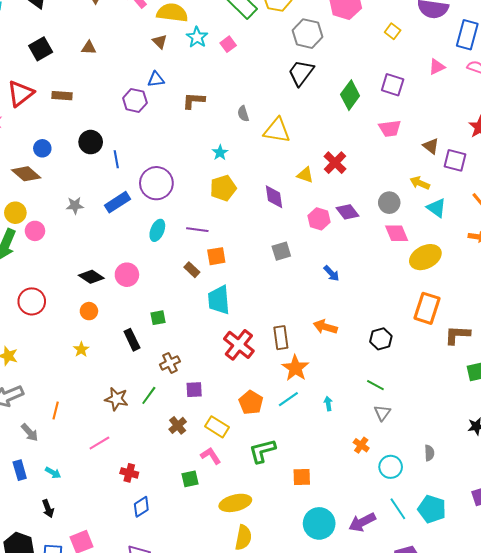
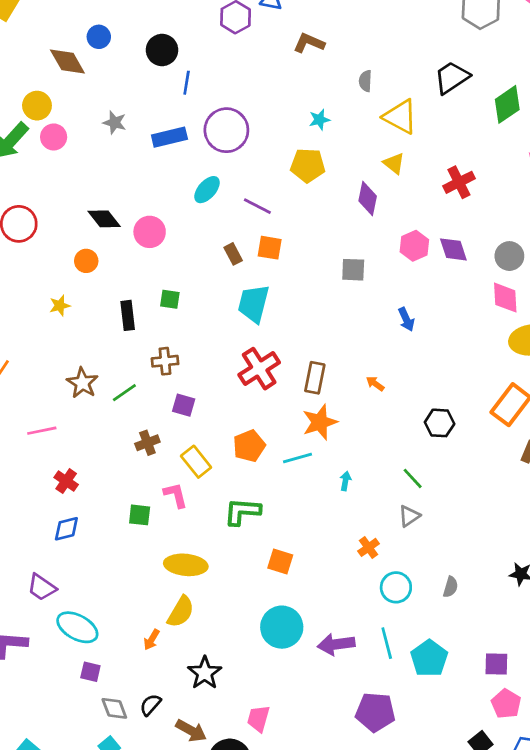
black trapezoid: (301, 73) -> (452, 78), moved
yellow triangle: (305, 175) -> (394, 163), moved
orange arrow: (325, 327) -> (375, 384), size x0.6

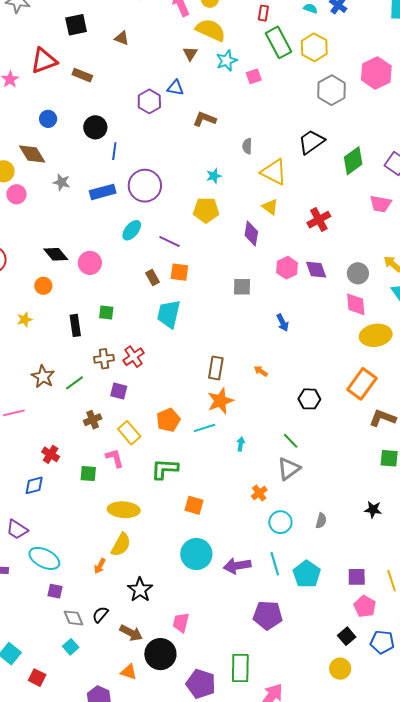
brown diamond: (67, 62) -> (32, 154), moved
red cross: (259, 369) -> (134, 357), moved, size x0.7
red cross: (66, 481) -> (51, 454), moved
gray triangle: (409, 516) -> (289, 469), size x1.4

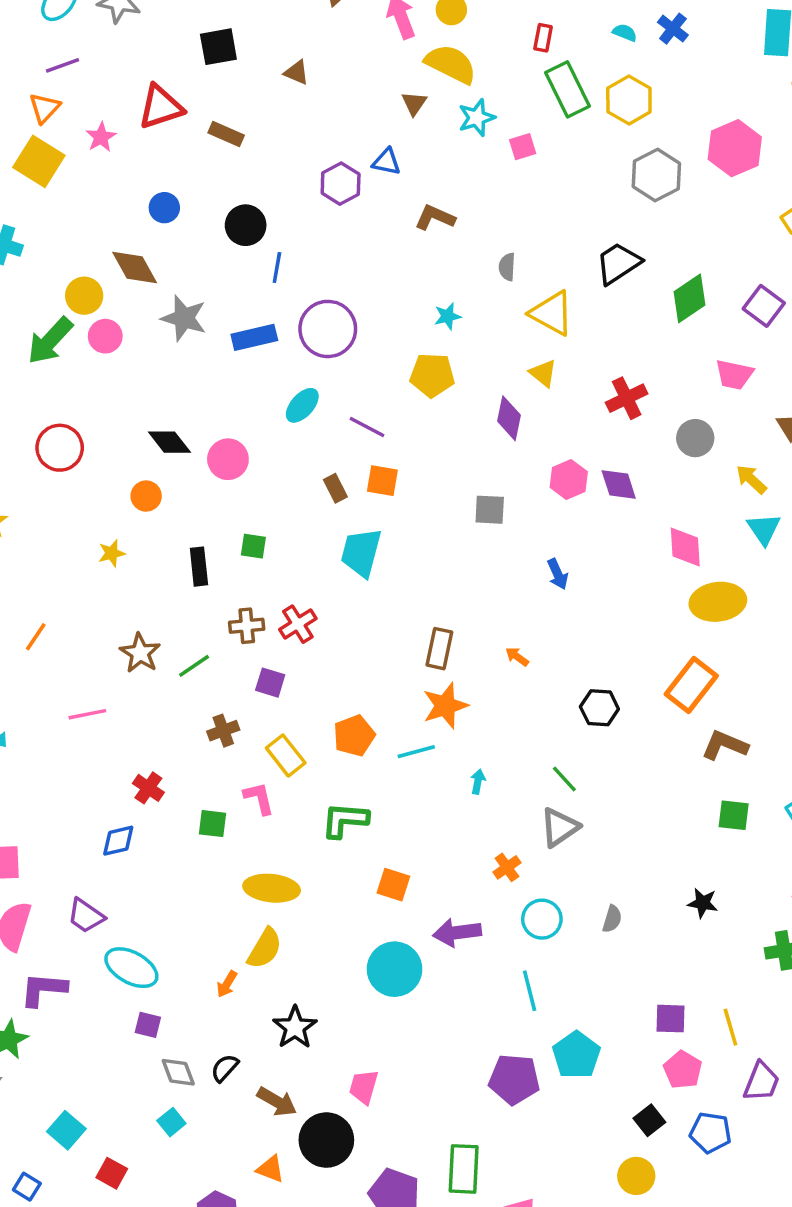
gray star: (62, 182) -> (184, 318), size x1.5
gray circle: (358, 273) -> (695, 438), moved
purple arrow: (237, 566) -> (457, 933), moved
cyan pentagon: (307, 574) -> (576, 1055), moved

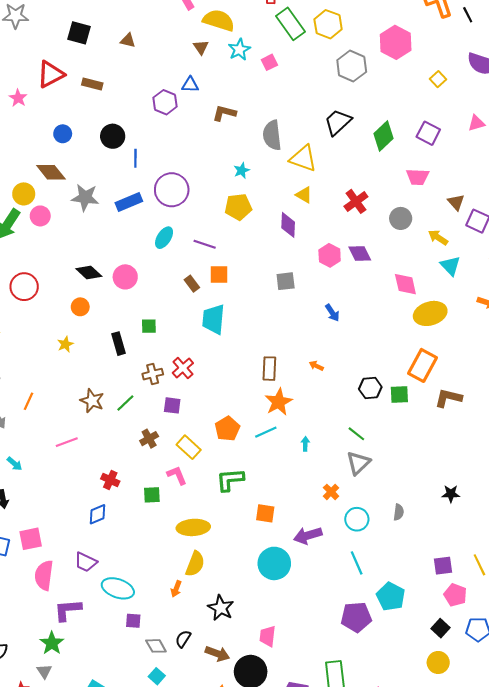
black square: (218, 47) -> (79, 33), turned 35
gray semicircle: (507, 267) -> (272, 135), size x1.8
green square: (734, 815) -> (399, 394), moved

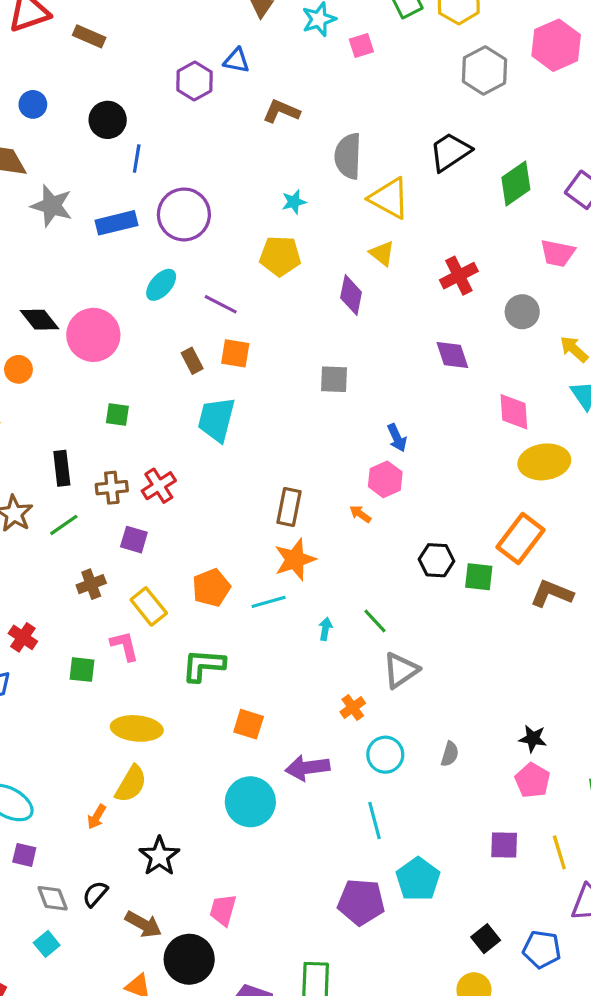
pink hexagon: (330, 255) -> (385, 479), moved
pink circle: (125, 277) -> (93, 335), size x1.4
black rectangle: (119, 344) -> (62, 468), moved
green line: (356, 434) -> (375, 621), moved
pink pentagon: (455, 595) -> (532, 780), moved

